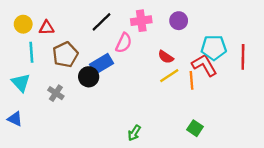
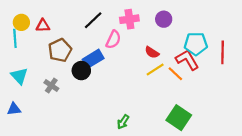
cyan line: (31, 52) -> (15, 38), moved
orange line: (191, 80) -> (175, 74), turned -42
blue triangle: (15, 119) -> (14, 109), turned -32
green square: (195, 128) -> (179, 118), size x1.6

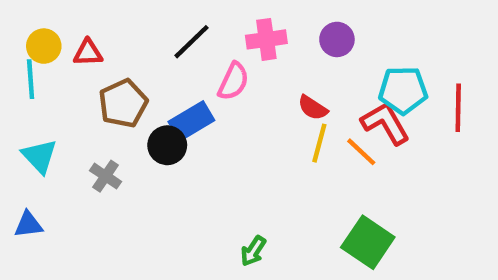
yellow line: (155, 69) -> (319, 143), turned -42

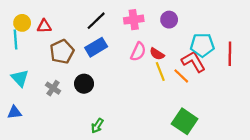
pink semicircle: (233, 81) -> (138, 52), moved
blue rectangle: (191, 121) -> (96, 47), moved
yellow line: (319, 143) -> (160, 72), turned -36
black circle: (167, 145) -> (84, 84), moved
green arrow: (253, 251) -> (97, 126), moved

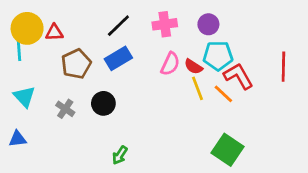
yellow circle: (22, 23) -> (27, 28), size x1.5
cyan pentagon: (202, 45) -> (218, 56), moved

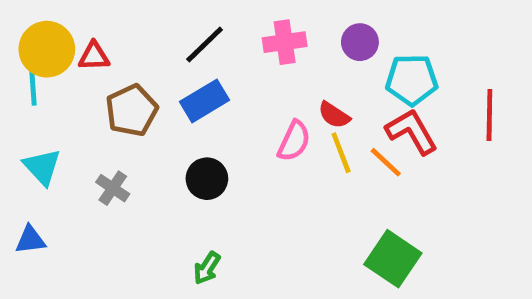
cyan pentagon: (218, 56) -> (412, 80), moved
pink semicircle: (170, 64) -> (294, 141), moved
black circle: (103, 103) -> (207, 179), moved

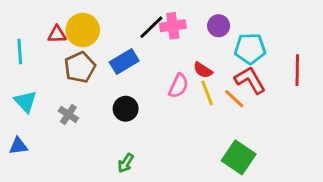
black line: (205, 44) -> (151, 27), moved
yellow circle: (47, 49) -> (83, 30), moved

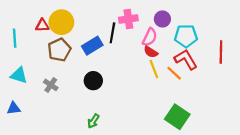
black line: (151, 27) -> (112, 33), moved, turned -36
pink semicircle: (179, 86) -> (150, 37), moved
cyan triangle: (25, 102) -> (19, 75), turned -30

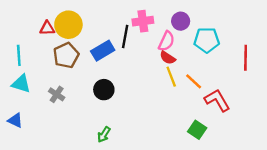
cyan line: (15, 38) -> (19, 55), moved
red L-shape: (186, 59) -> (217, 100), moved
blue triangle: (14, 108) -> (15, 120), turned 32
green square: (177, 117) -> (197, 130), size x0.7

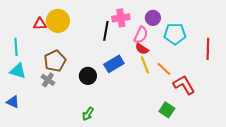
blue rectangle: (103, 51) -> (114, 64), moved
brown pentagon: (66, 55) -> (55, 61), moved

